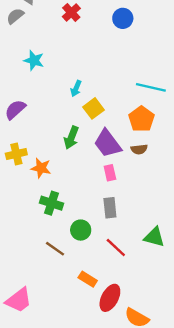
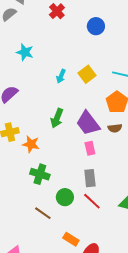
blue circle: (123, 18) -> (96, 26), moved
yellow square: (94, 108) -> (87, 74), moved
red line: (116, 248) -> (92, 201), moved

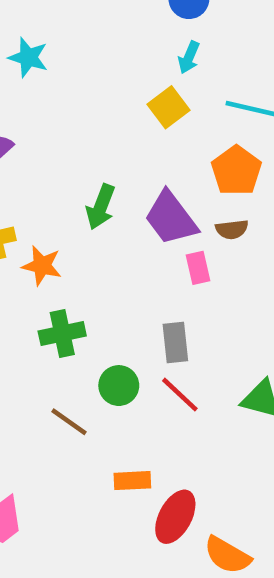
cyan arrow: (61, 76) -> (189, 57), moved
pink rectangle: (90, 148) -> (198, 268), moved
green cross: (40, 174) -> (62, 333), turned -30
orange rectangle: (71, 239) -> (132, 481), turned -35

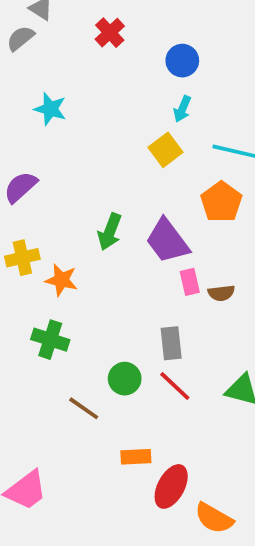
brown semicircle: (232, 229) -> (221, 293), moved
green cross: (62, 333) -> (50, 340), moved, turned 30

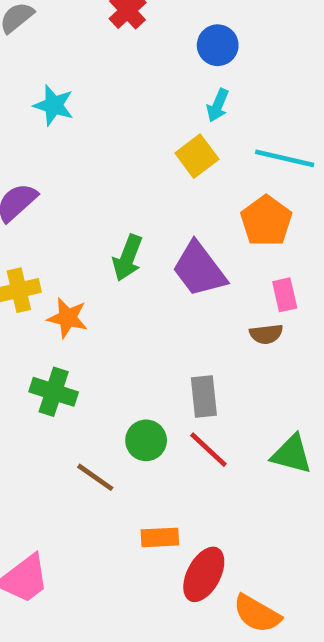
pink rectangle: (190, 282) -> (285, 295), moved

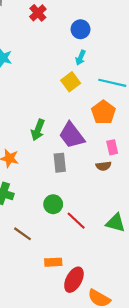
gray rectangle: (204, 396) -> (60, 163), moved
green circle: (146, 440) -> (53, 204), moved

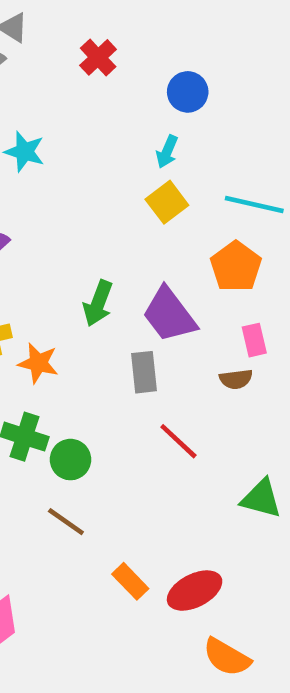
cyan arrow: (81, 58) -> (167, 152), moved
green circle: (53, 204) -> (70, 460), moved
red line: (76, 221) -> (178, 441), moved
orange rectangle: (53, 262) -> (130, 581), turned 49
red ellipse: (74, 280) -> (195, 591), moved, turned 35

